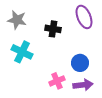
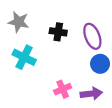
purple ellipse: (84, 17) -> (92, 36), moved
blue circle: (80, 63) -> (100, 64), moved

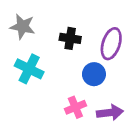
purple ellipse: (92, 36) -> (111, 44), turned 40
blue circle: (100, 64) -> (94, 74), moved

